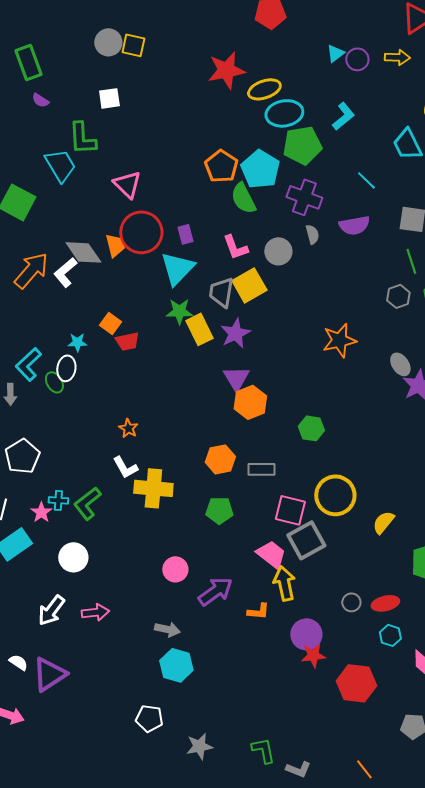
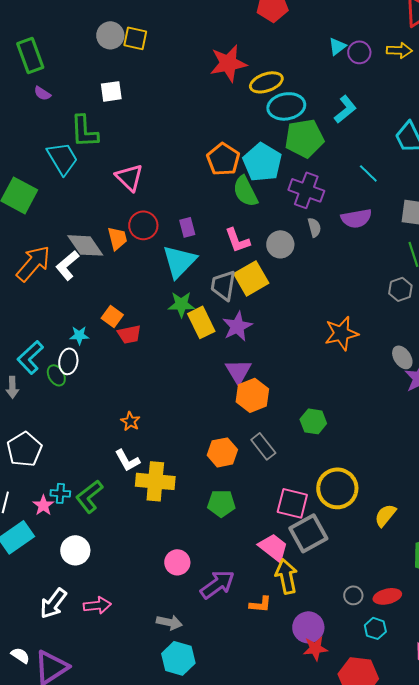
red circle: (141, 232) -> (143, 225), size x0.7
gray rectangle: (261, 469) -> (263, 446), moved, turned 52
cyan hexagon: (390, 635) -> (375, 628), moved

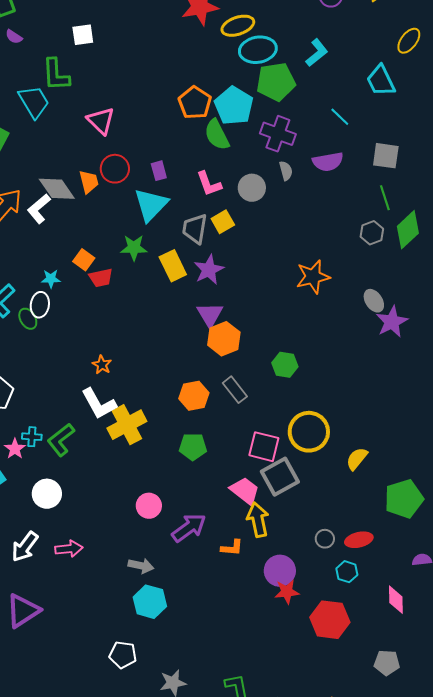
yellow square: (251, 278) -> (223, 222), size x0.7
green star: (181, 304) -> (134, 248), moved
white L-shape: (127, 460) -> (99, 404), size x1.4
yellow cross: (155, 481) -> (127, 425), turned -33

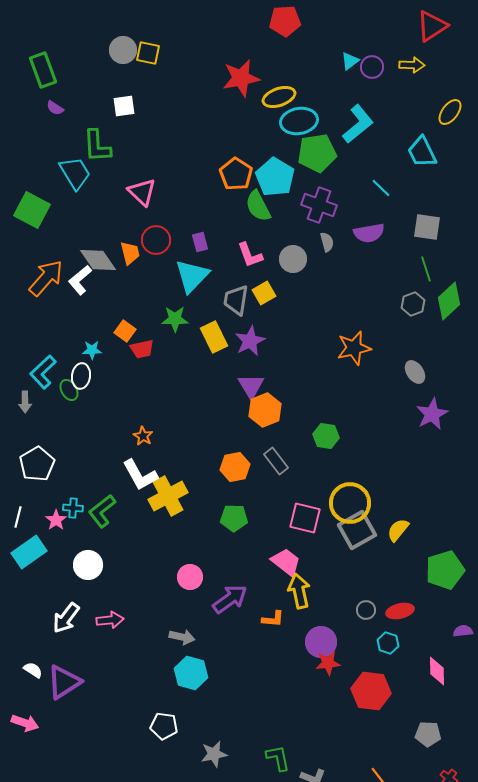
cyan L-shape: (317, 53) -> (358, 124), size x1.4
purple star: (392, 322) -> (432, 414), moved
gray square: (280, 477) -> (357, 530), moved

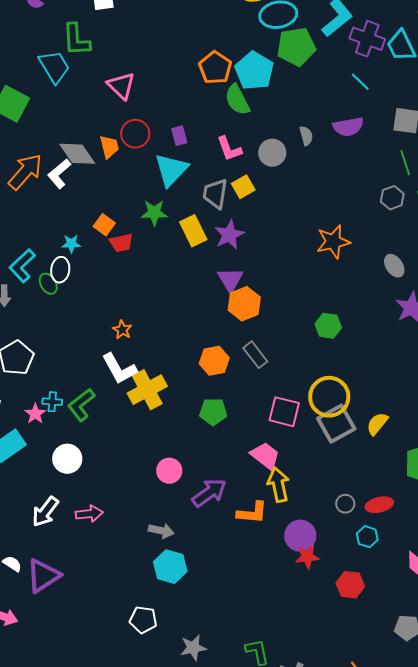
purple cross: (319, 205) -> (367, 39), moved
green hexagon: (326, 436) -> (328, 326), moved
orange L-shape: (273, 619) -> (252, 513), size x1.4
red hexagon: (371, 691) -> (350, 585), size x0.7

